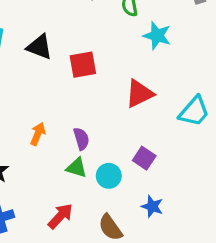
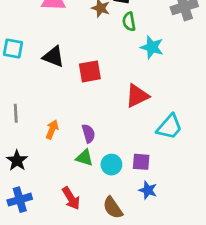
cyan trapezoid: (194, 111) -> (169, 127), moved
purple square: (144, 158) -> (141, 162), moved, turned -30
red arrow: (60, 216) -> (71, 198), turned 105

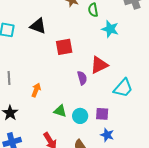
black triangle: (53, 57) -> (38, 26), moved
purple semicircle: (89, 134) -> (82, 78), moved

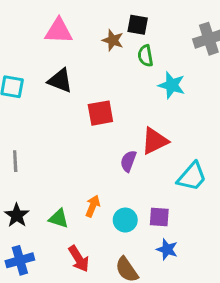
purple semicircle: (82, 78) -> (128, 161), turned -144
orange arrow: (36, 90) -> (93, 206), moved
green triangle: (60, 111) -> (59, 218), moved

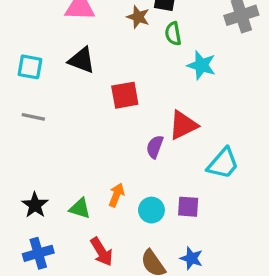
gray line: (15, 161) -> (33, 117), moved, turned -75
blue star: (167, 249) -> (191, 258), moved

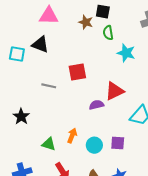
black triangle: (82, 60) -> (40, 44), moved
gray line: (33, 117) -> (49, 86), moved
purple semicircle: (155, 147) -> (96, 105), turned 56
black star: (35, 205) -> (21, 117), moved

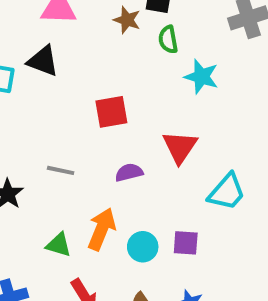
gray line: (49, 86) -> (61, 170), moved
red triangle: (114, 91) -> (180, 147), turned -30
purple semicircle: (96, 105) -> (129, 172), moved
orange arrow: (72, 136) -> (102, 229), size x1.5

